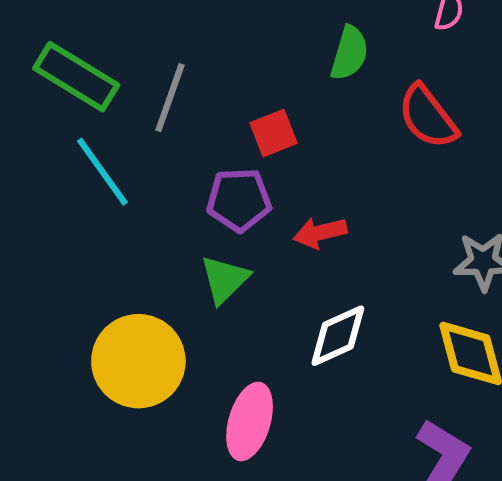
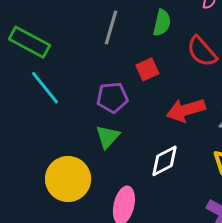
gray line: (170, 98) -> (111, 27), moved
red square: (274, 133) -> (147, 69), moved
red arrow: (320, 233) -> (186, 110), moved, size x1.5

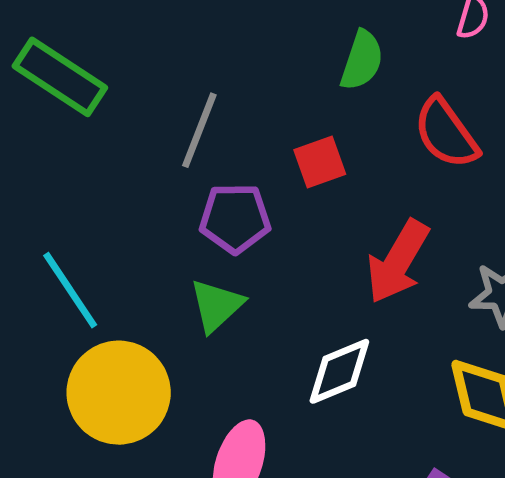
gray line: (111, 27) -> (199, 130), moved
cyan line: (45, 88) -> (70, 290), moved
red arrow: (186, 110) -> (398, 262), turned -48

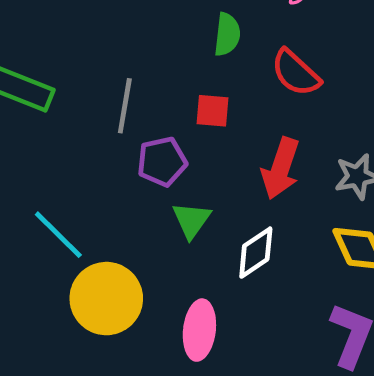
red square: (320, 162) -> (213, 111), turned 36
green triangle: (216, 305) -> (191, 220), moved

